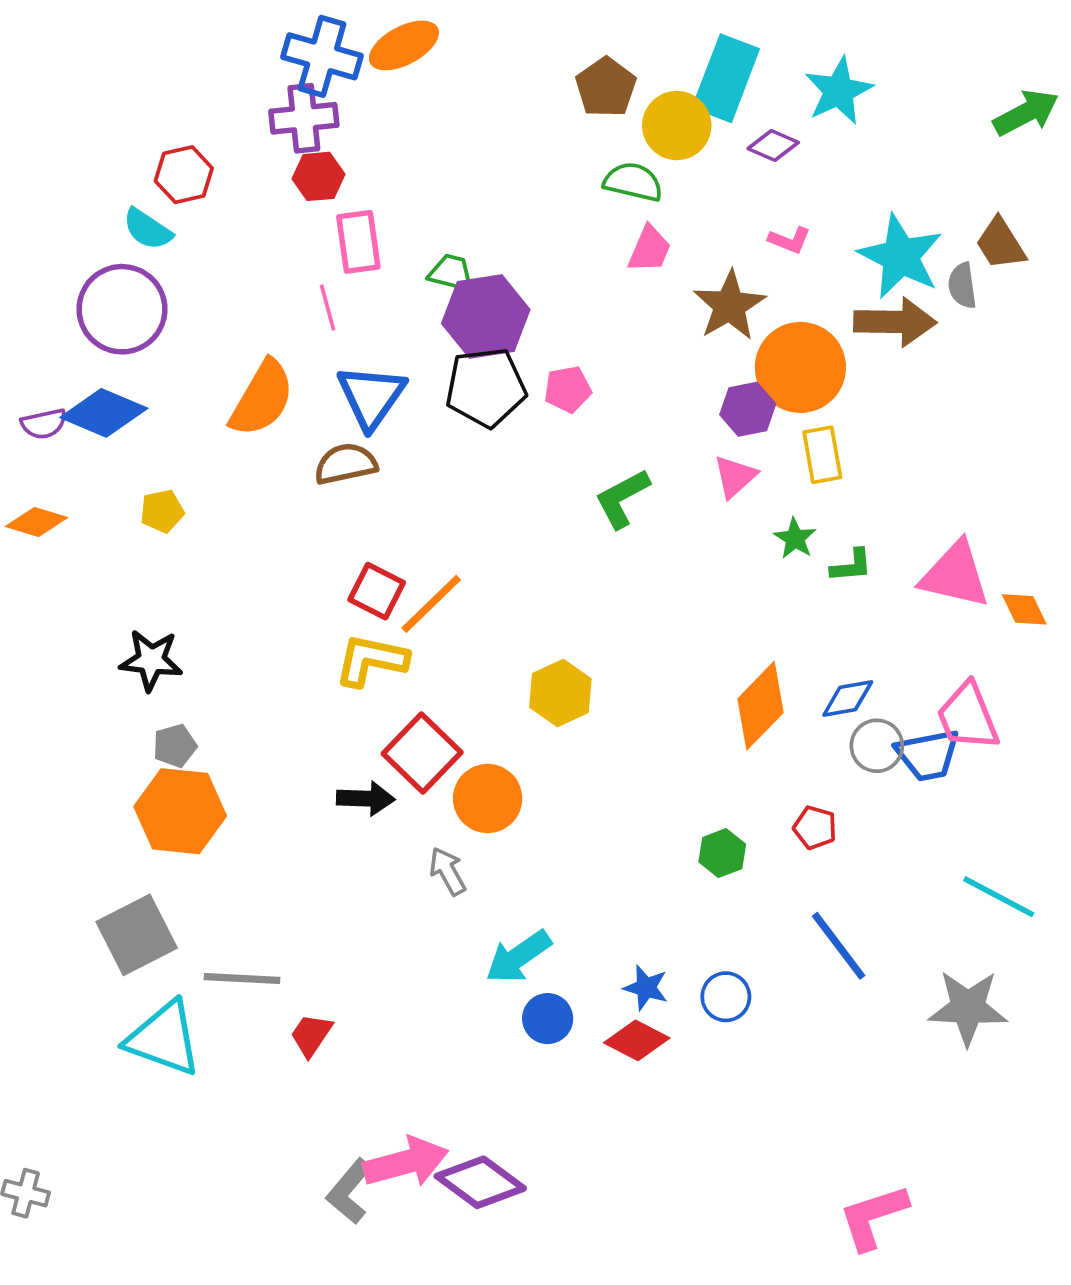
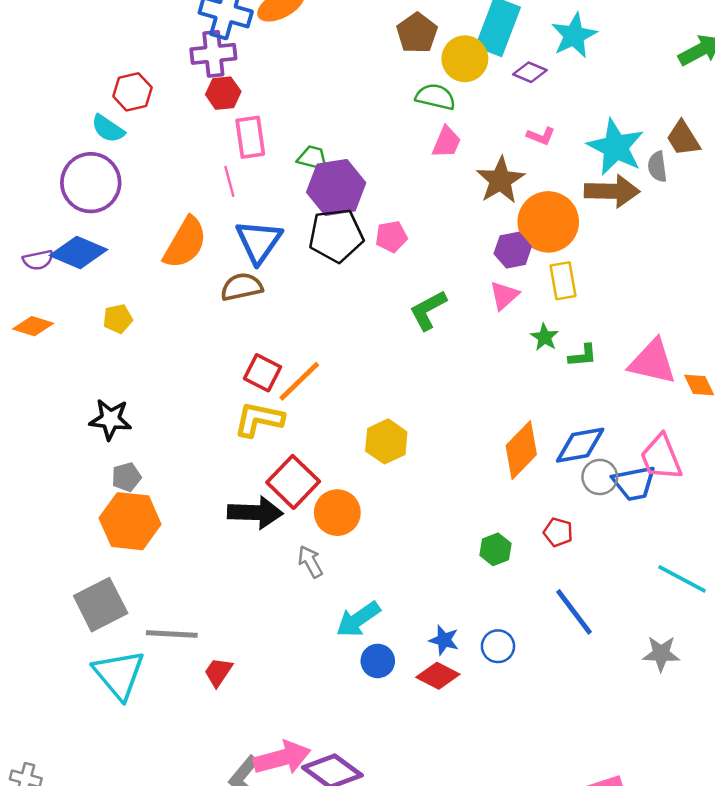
blue diamond: (848, 698) -> (580, 445), size x1.4
black arrow: (366, 798) -> (255, 513), size x1.4
gray star: (968, 1008) -> (661, 654), size x0.7
cyan triangle: (164, 1039) -> (119, 674), turned 30

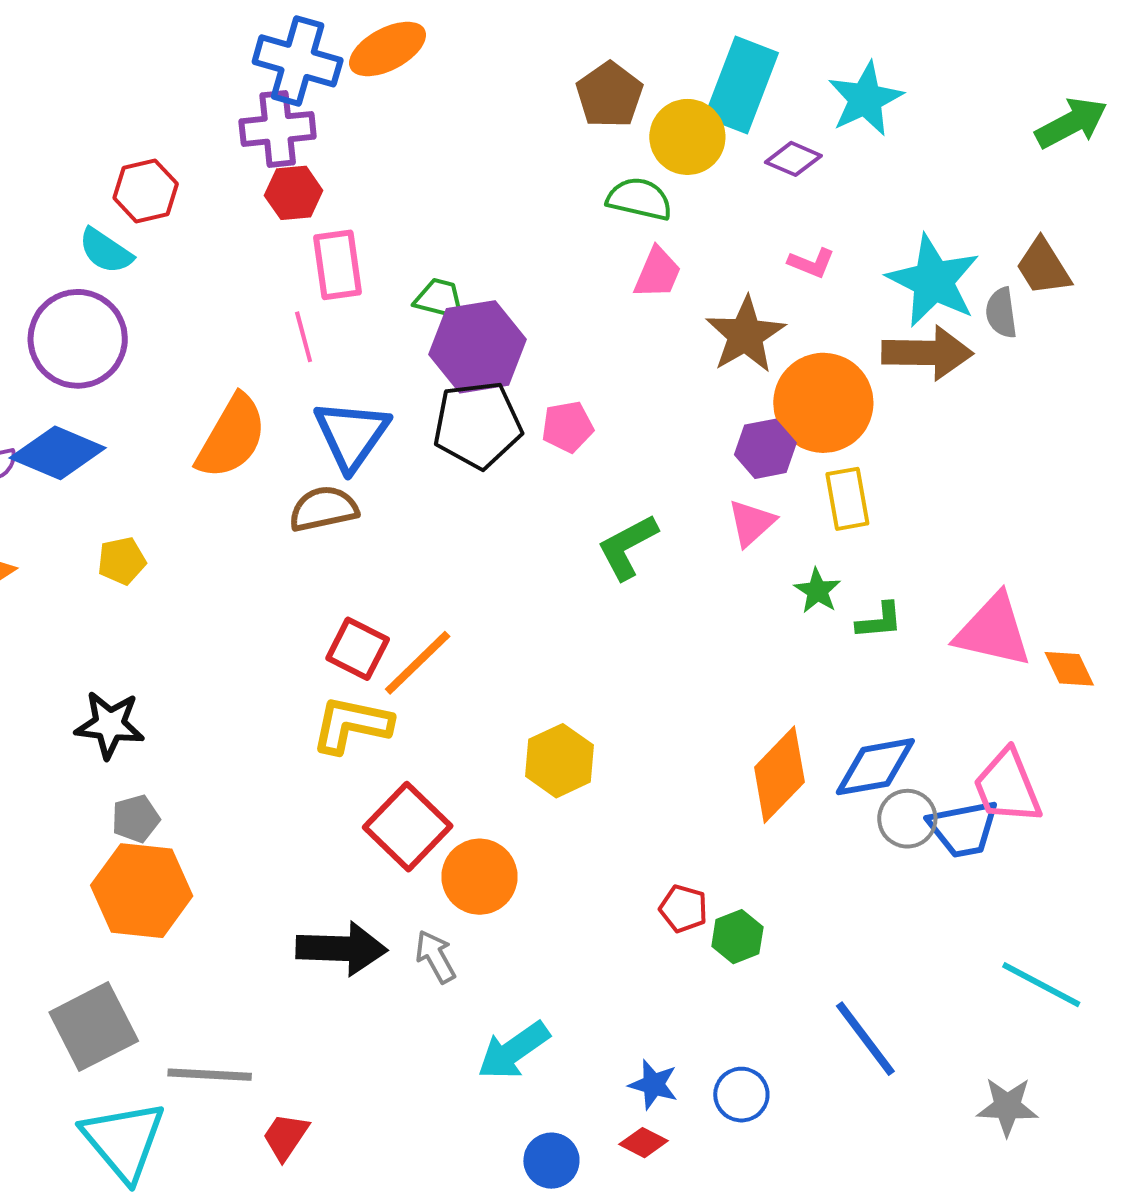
black arrow: (255, 513) -> (342, 949), moved
red pentagon: (558, 532) -> (683, 909), moved
blue circle: (378, 661) -> (551, 1161), moved
red diamond: (438, 676) -> (643, 1143), size x0.7

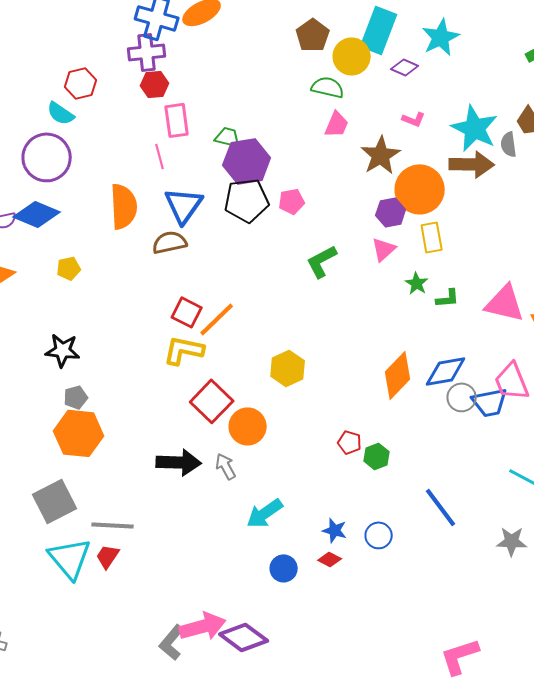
orange semicircle: (232, 437) -> (124, 206), turned -33
red trapezoid: (286, 1137) -> (108, 556), moved

